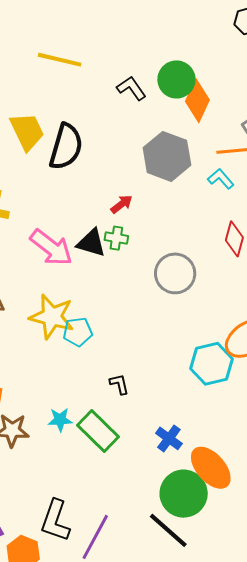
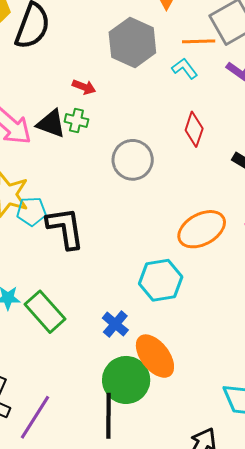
red arrow: (122, 204) -> (84, 87), turned 55
cyan hexagon: (211, 364) -> (161, 280), moved
black L-shape: (119, 384) -> (65, 228), moved, size x2.0
black line: (168, 530) -> (108, 416), turned 45

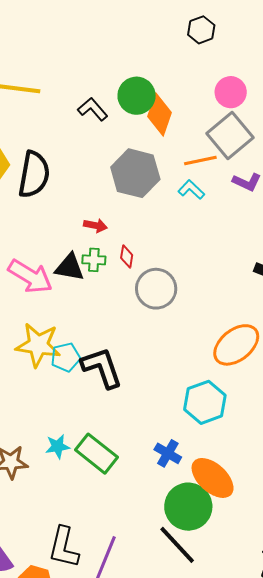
red diamond: (194, 129) -> (127, 257), moved, size x0.7
black line: (108, 416) -> (177, 545), turned -33

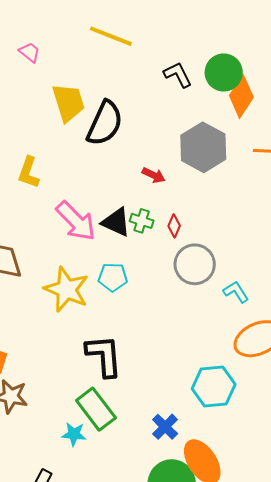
cyan L-shape: (191, 190) -> (236, 292), moved
red arrow: (95, 226) -> (154, 175), moved
cyan pentagon: (66, 357) -> (113, 277), moved
black L-shape: (102, 368) -> (104, 356), moved
cyan star: (58, 446) -> (74, 434), moved

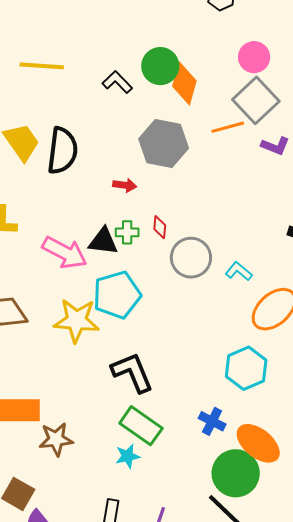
cyan pentagon: (113, 277) -> (117, 295), size x1.6

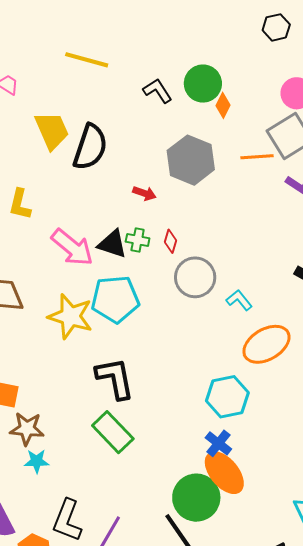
orange diamond: (184, 83) -> (223, 105), size x0.6
blue cross: (212, 421) -> (218, 443), moved
cyan star: (128, 456) -> (37, 461), moved

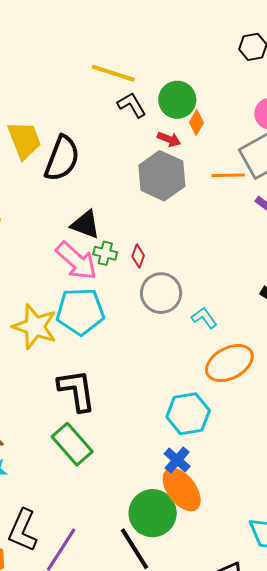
yellow line: (87, 60) -> (113, 73), moved
red arrow: (144, 193) -> (169, 139), moved
black triangle: (112, 244) -> (86, 225), moved
pink arrow: (72, 247) -> (76, 261), moved

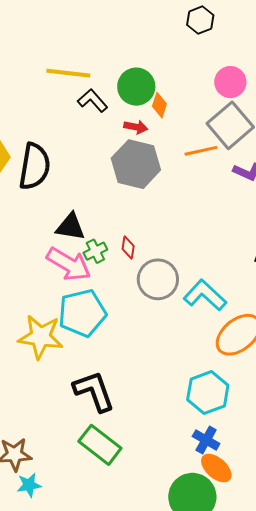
green cross: (105, 253) -> (95, 251), turned -30
cyan L-shape: (204, 318) -> (205, 295), size x1.6
orange ellipse: (182, 489) -> (216, 468), size x0.7

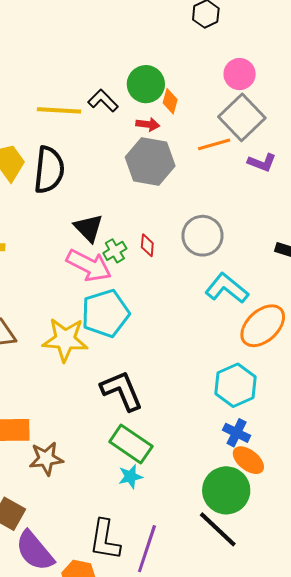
yellow line: (68, 73) -> (59, 110), moved
black triangle: (70, 227) -> (89, 228), turned 40
gray circle: (158, 279) -> (203, 236), moved
cyan star: (29, 485) -> (130, 476), moved

